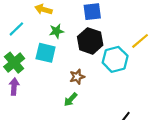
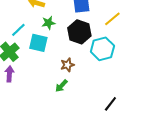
cyan line: (16, 29) -> (18, 30), moved
yellow line: (140, 41) -> (112, 19), moved

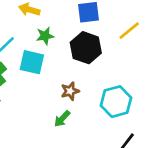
cyan hexagon: (102, 49) -> (116, 102), moved

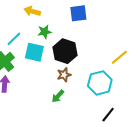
yellow line: (129, 31) -> (119, 57), moved
black hexagon: (86, 48) -> (65, 51), moved

